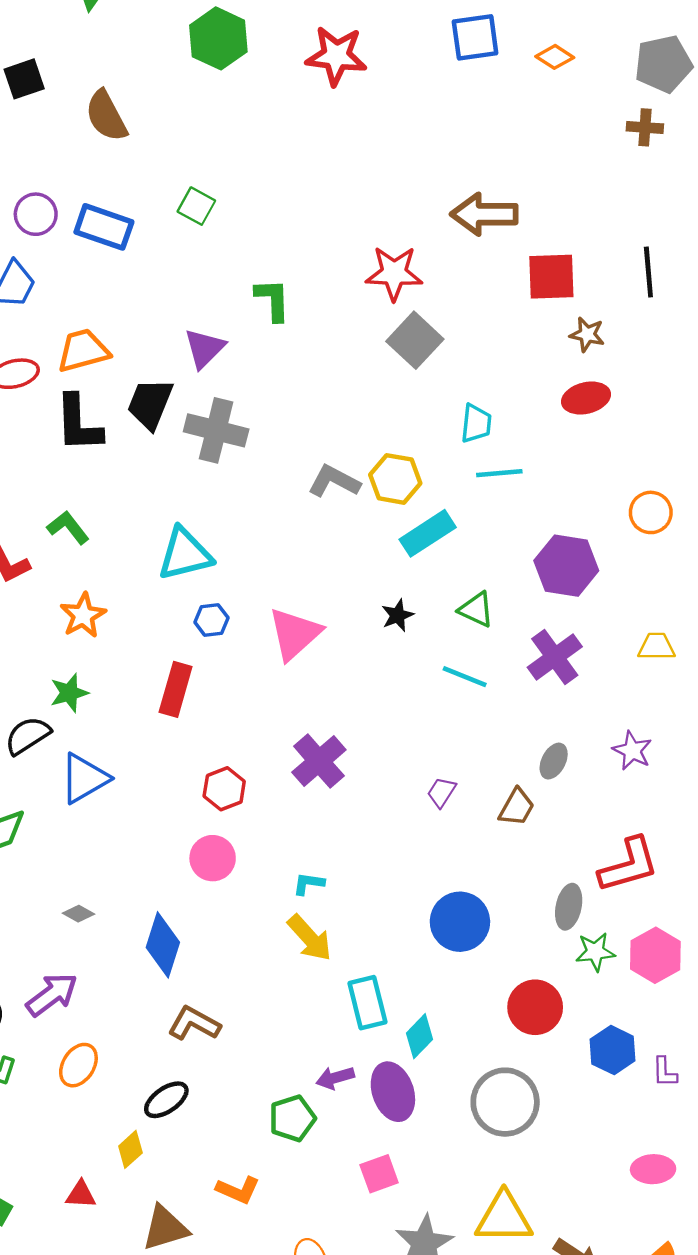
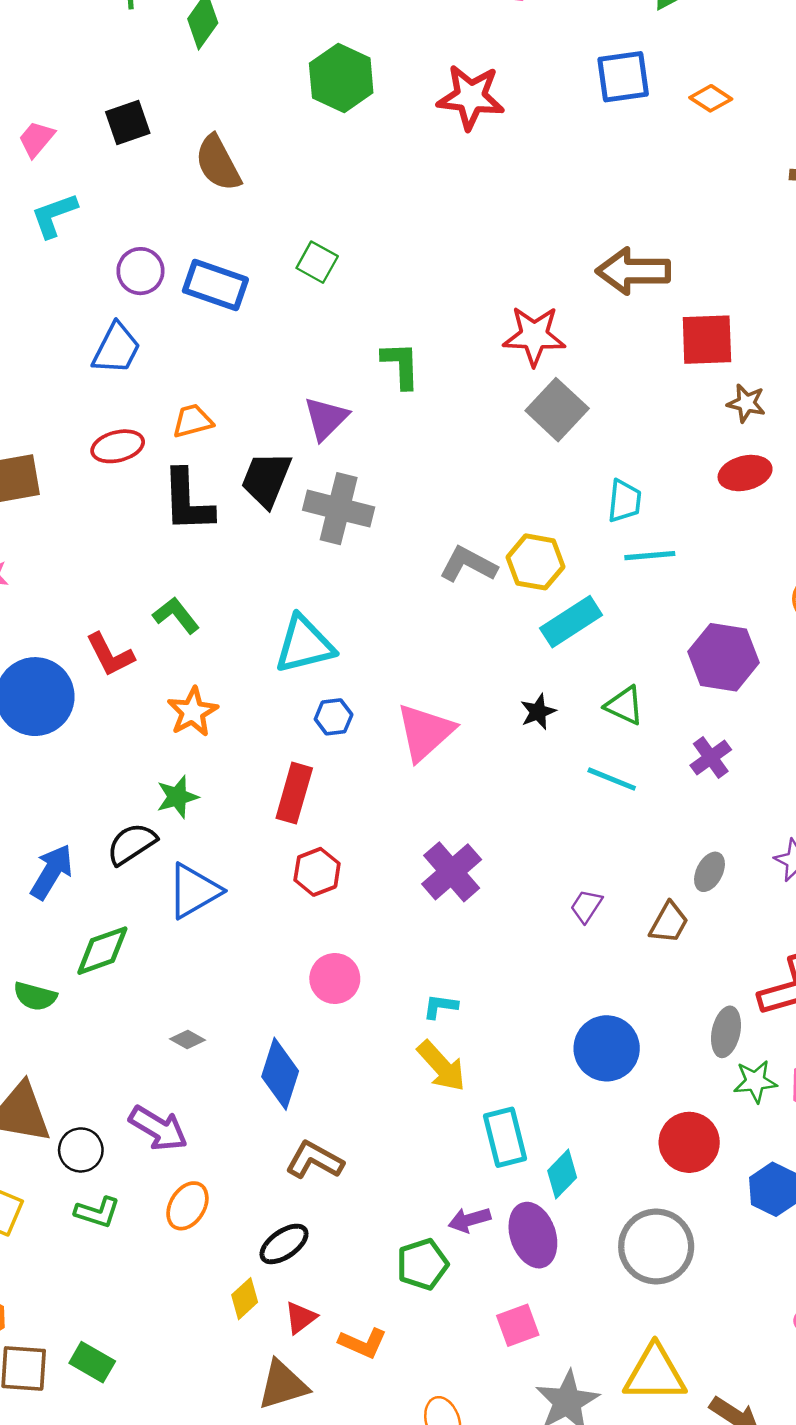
orange trapezoid: (83, 351) -> (193, 421), size x0.7
purple cross: (555, 657) -> (711, 758), size x0.7
red hexagon: (224, 789) -> (317, 872), moved
purple arrow: (52, 995) -> (158, 1128), turned 68
red triangle: (81, 1195) -> (301, 1318), moved, turned -40

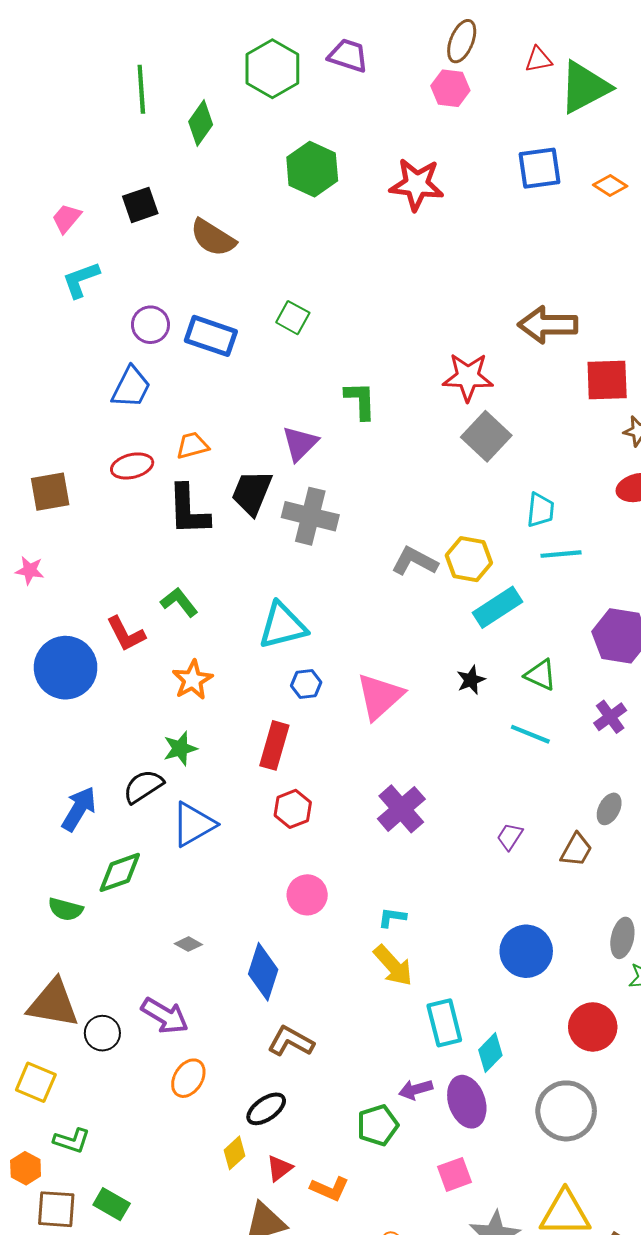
brown semicircle: (218, 163) -> (213, 238), turned -30
green L-shape: (97, 1212) -> (72, 1141), moved

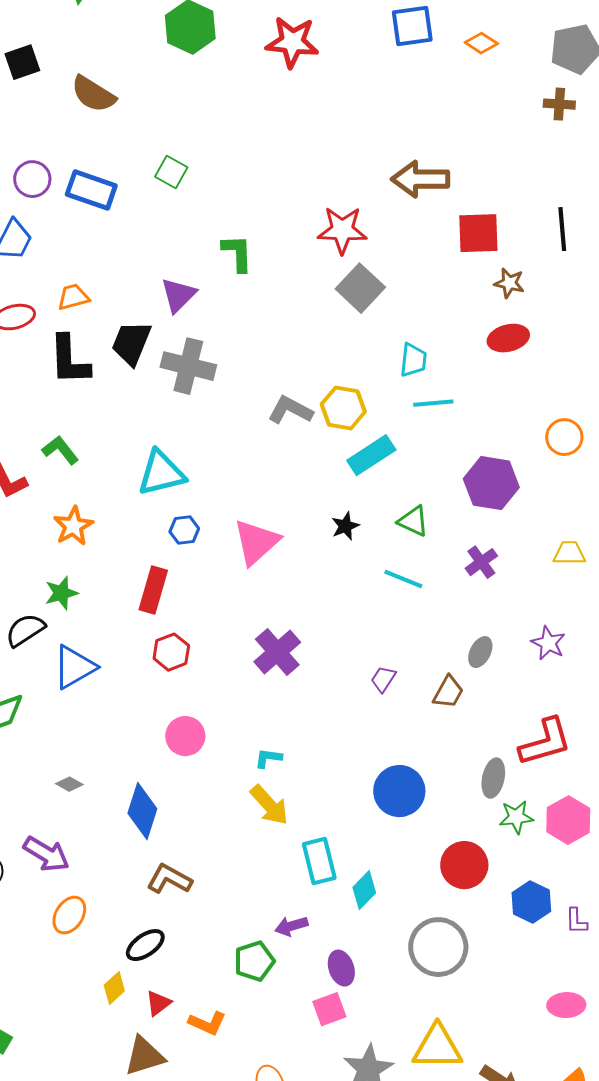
purple ellipse: (467, 1102) -> (341, 968), moved, size x0.7

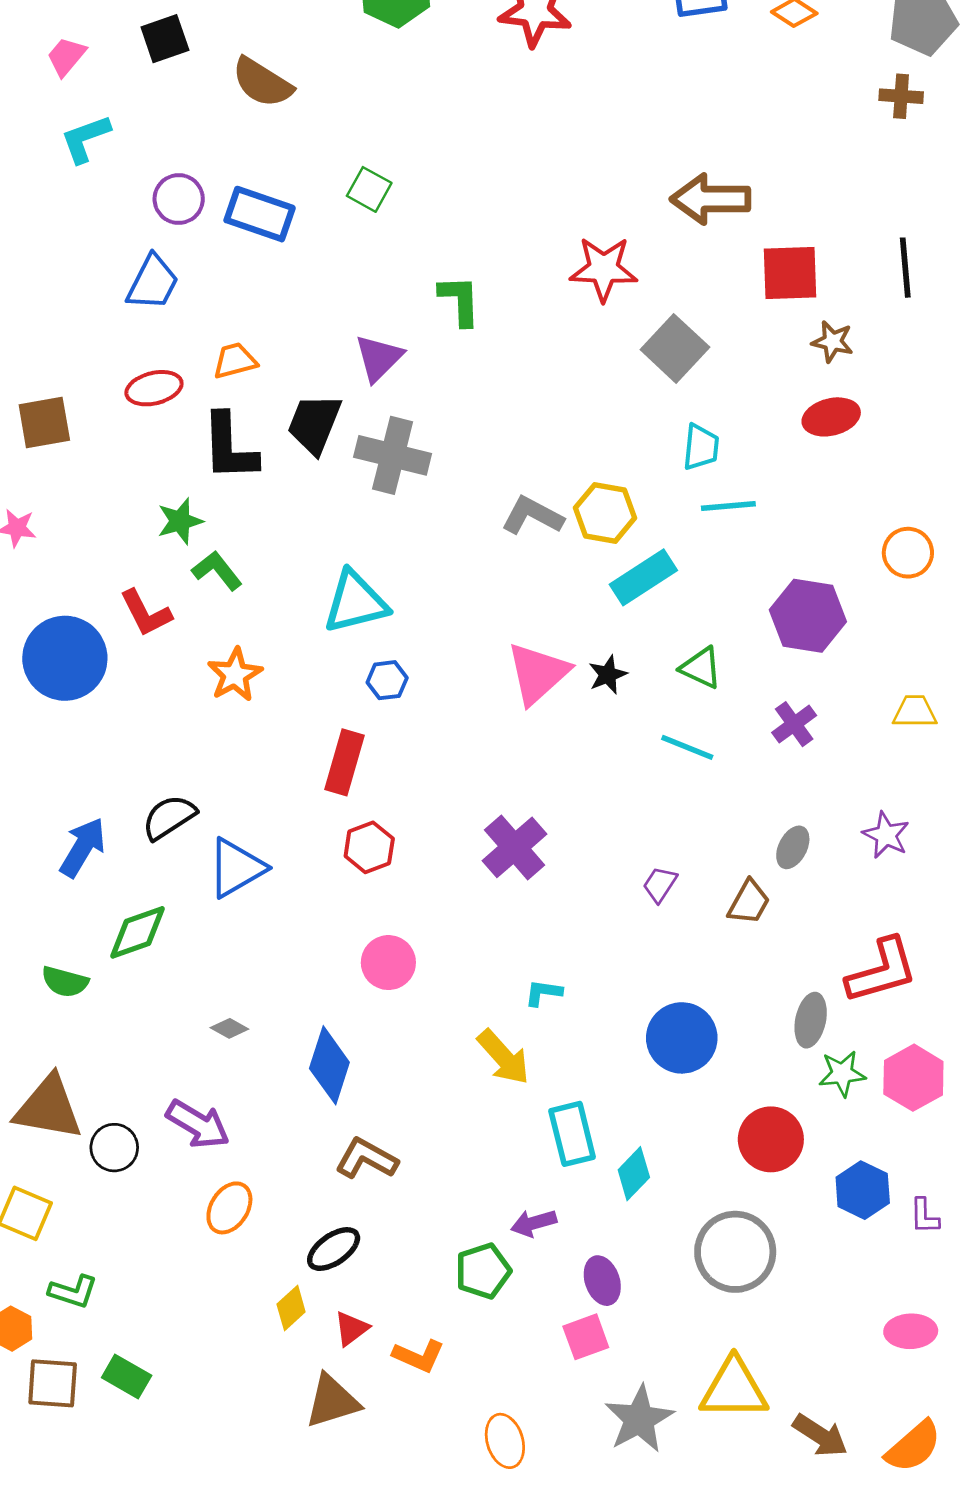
gray square: (360, 288) -> (675, 348), moved
pink triangle: (256, 542) -> (538, 673), moved
green star: (61, 593) -> (180, 521), moved
cyan L-shape: (268, 758) -> (543, 993), moved

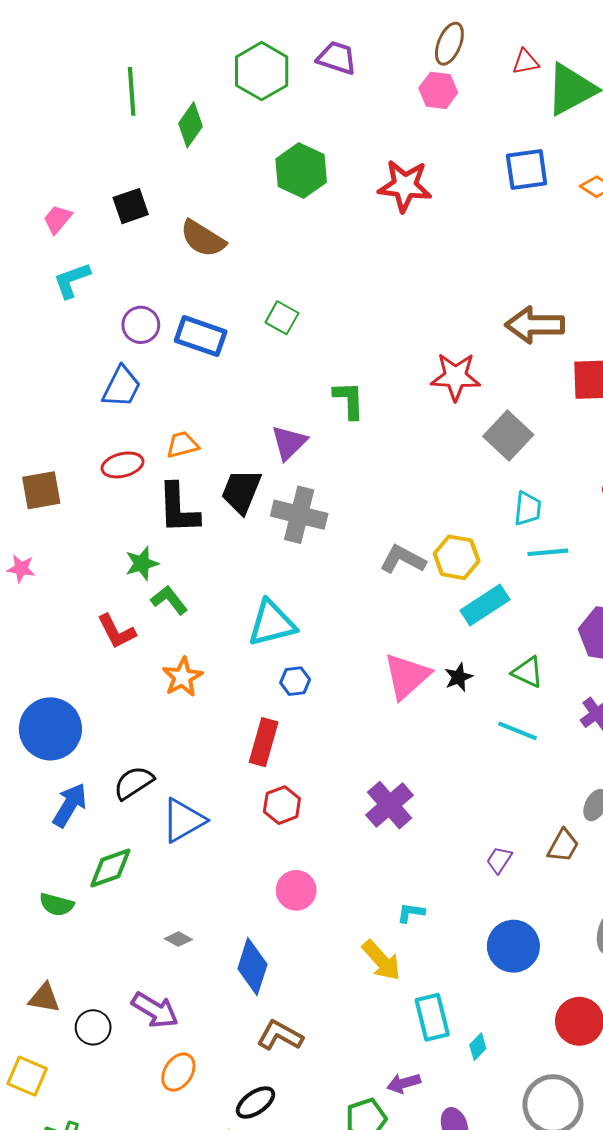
blue circle: (65, 658) -> (50, 729), moved
purple trapezoid: (660, 884) -> (499, 860), moved
brown triangle: (48, 1108) -> (44, 998), size x0.6
cyan diamond: (634, 1174) -> (478, 1047), size x0.7

